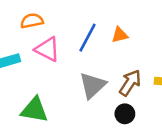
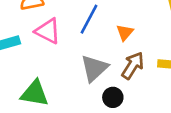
orange triangle: (120, 35) -> (125, 32), moved, turned -36
black circle: (125, 114) -> (113, 97), moved

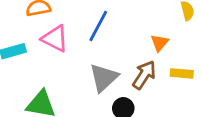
orange triangle: (125, 32) -> (160, 43), moved

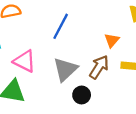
pink triangle: (55, 39) -> (25, 61), moved

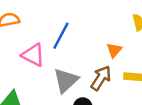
pink triangle: (25, 61) -> (33, 55), moved

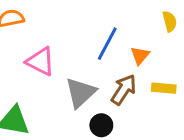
blue line: (61, 36) -> (107, 44), moved

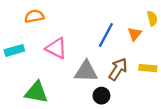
orange triangle: (140, 56) -> (135, 34), moved
gray triangle: (81, 93) -> (86, 71), turned 45

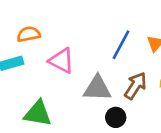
orange semicircle: (34, 16) -> (29, 34), moved

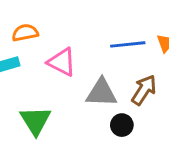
blue line: (121, 45) -> (128, 44), turned 56
green triangle: (38, 113) -> (35, 121), turned 48

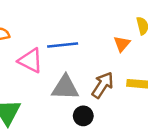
blue line: (128, 44) -> (63, 45), moved

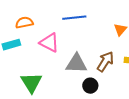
blue line: (63, 45) -> (74, 18), moved

